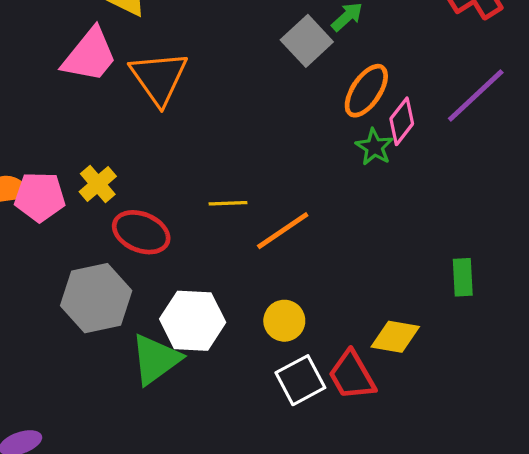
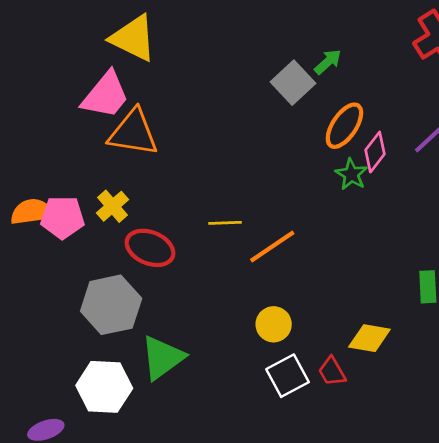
orange triangle: (159, 78) -> (133, 133), moved, turned -46
white hexagon: (193, 321) -> (104, 387), moved
red trapezoid: (352, 375) -> (332, 372), size x0.7

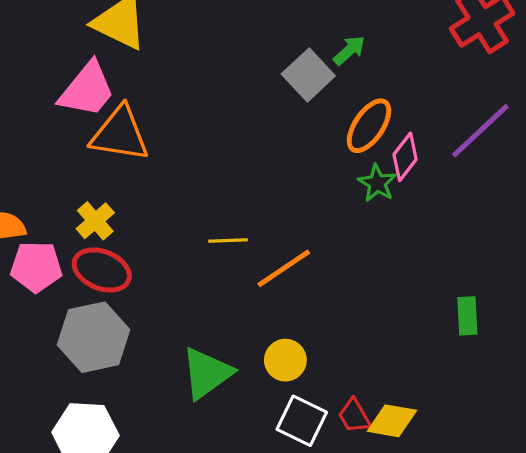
pink pentagon: (62, 217) -> (36, 267), moved
red ellipse: (150, 248) -> (102, 270), moved
yellow diamond: (369, 338) -> (392, 421), moved
green triangle: (162, 358) -> (207, 373), moved
white square: (288, 376) -> (302, 421), turned -36

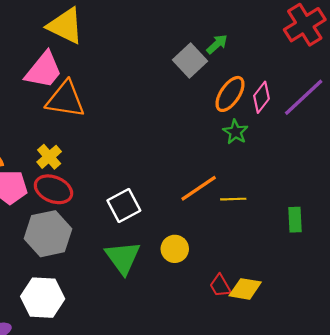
pink diamond: (405, 157) -> (261, 97), moved
yellow line: (228, 240) -> (233, 199), moved
orange line: (284, 268) -> (199, 188), moved
green triangle: (207, 373) -> (123, 258), turned -30
white square: (302, 421) -> (124, 206), moved, turned 36

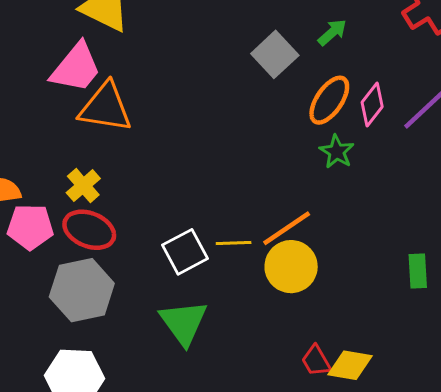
green arrow: (217, 44) -> (332, 32), moved
yellow line: (233, 199) -> (234, 243), moved
yellow circle: (175, 249) -> (291, 267), moved, size x1.4

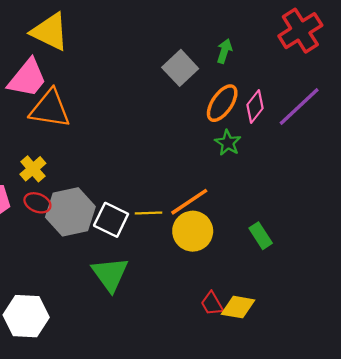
green arrow: (332, 32) -> (224, 51), turned -30
red ellipse: (89, 230) -> (37, 203), size x0.7
white square: (185, 252) -> (111, 220), turned -36
green rectangle: (418, 271) -> (261, 236), moved, turned -30
gray hexagon: (82, 290) -> (70, 212), moved

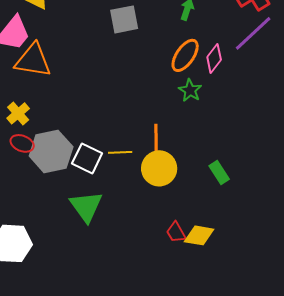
gray square: (180, 68) -> (124, 19), moved, turned 32
purple line: (299, 107) -> (253, 33), moved
orange line: (189, 202) -> (156, 142), turned -57

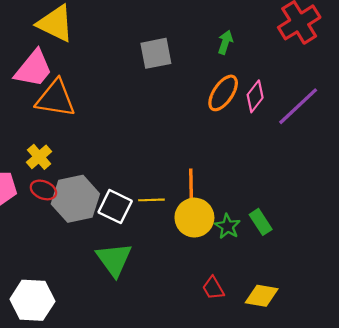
purple line: (253, 33) -> (298, 106), moved
green star: (190, 90) -> (228, 226), moved
yellow diamond: (199, 235) -> (262, 296), moved

